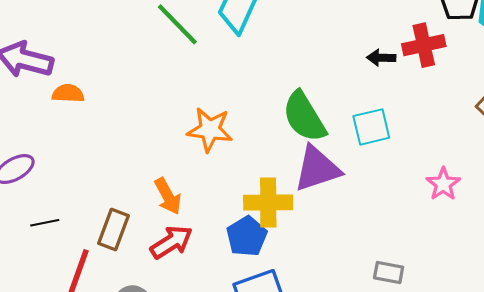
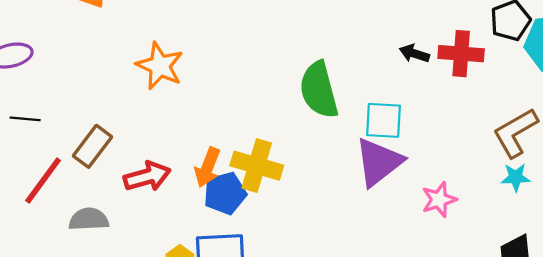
orange star: (210, 130) -> (160, 66), moved
purple triangle: (317, 169) -> (379, 162), moved, turned -36
orange arrow: (168, 196) -> (208, 167), moved, turned 33

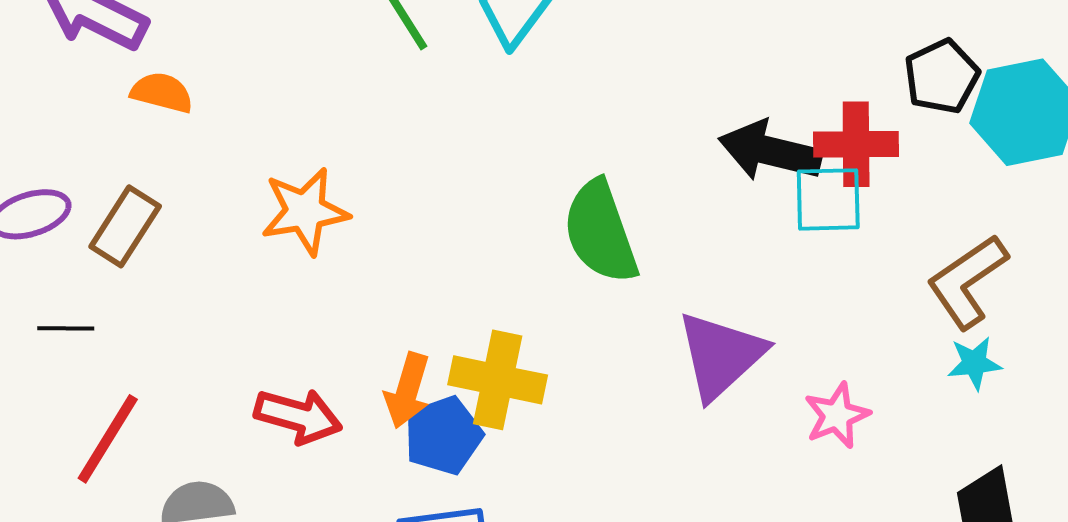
black arrow: (414, 54) -> (770, 151), size x1.8
orange star: (160, 66) -> (305, 211), turned -30
cyan square: (384, 120) -> (828, 199), moved
brown rectangle: (93, 146) -> (125, 226), moved
red arrow: (147, 177) -> (298, 416), turned 36

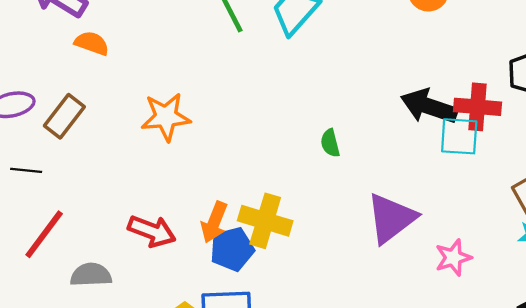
green semicircle: (600, 232) -> (330, 143), size x0.5

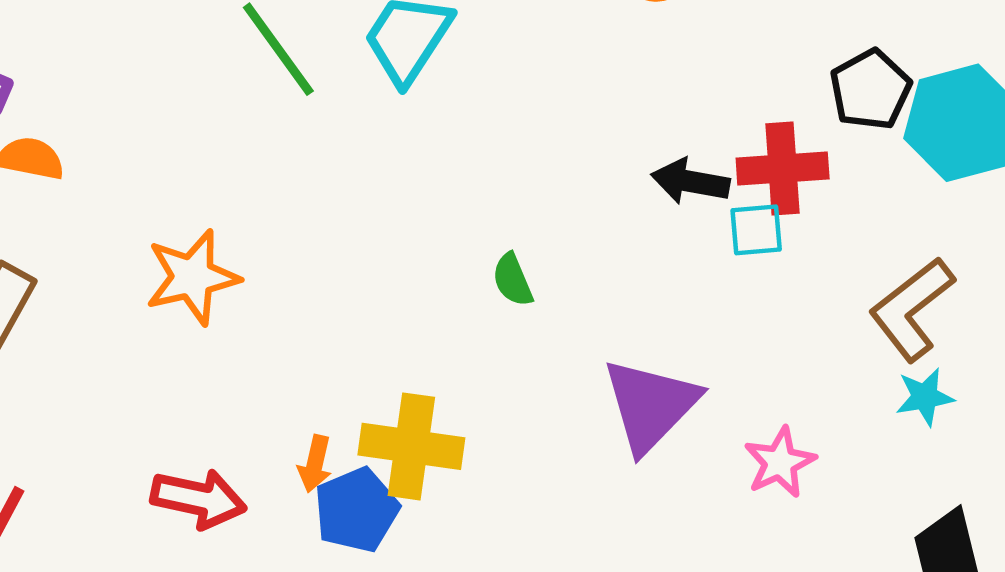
black arrow: (429, 106) -> (690, 182), size x0.7
cyan square: (459, 136) -> (756, 230), size x0.7
orange arrow: (214, 222) -> (315, 464), size x0.7

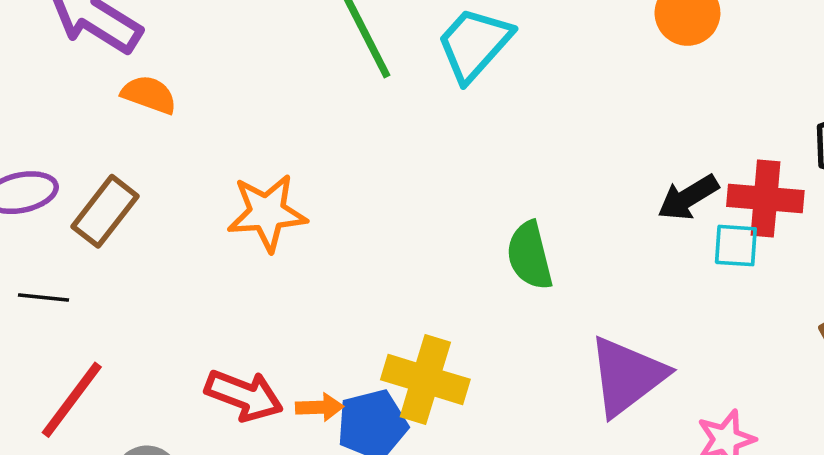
black arrow: (690, 182) -> (688, 197), turned -50
green semicircle: (513, 280) -> (530, 256), size x1.5
orange arrow: (315, 464) -> (320, 407), moved, turned -114

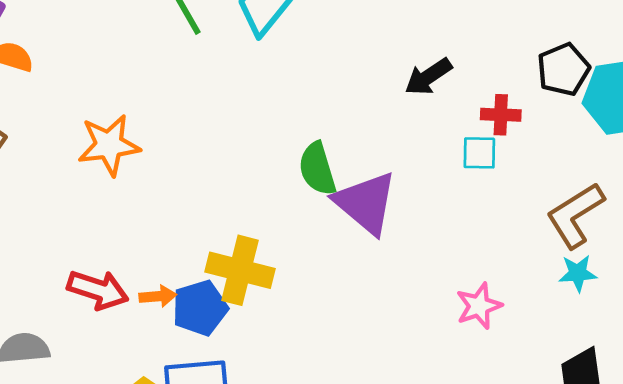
black arrow: (688, 197) -> (428, 77), moved
red cross: (765, 198) -> (501, 115), size x0.7
purple triangle: (627, 376) -> (366, 203), moved, turned -40

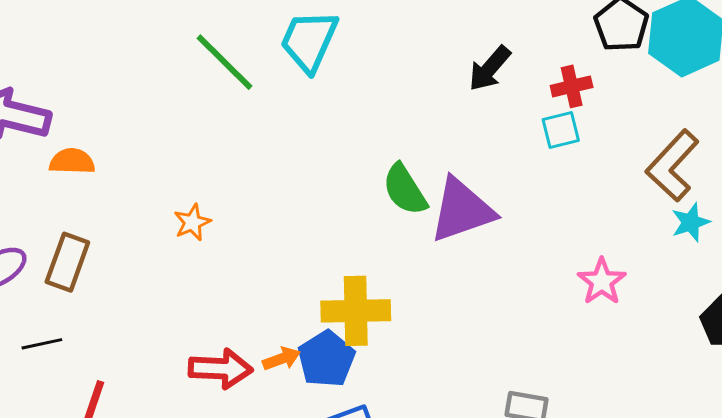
orange star: (109, 145) -> (192, 222), size x0.6
purple triangle: (366, 203) -> (462, 210), turned -44

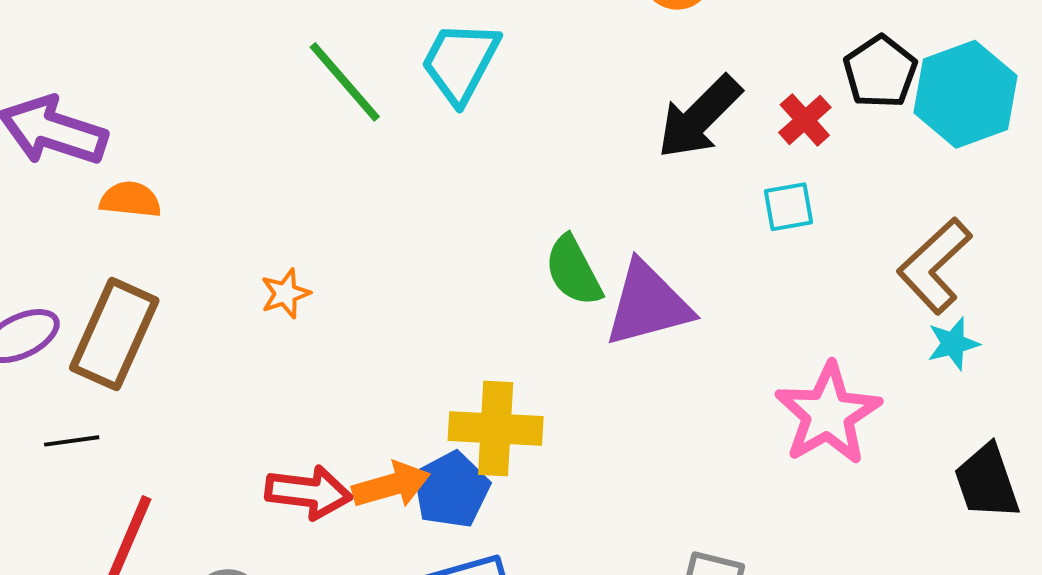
black arrow: (490, 68) -> (699, 117), size x1.4
red cross: (572, 86) -> (805, 120), moved, turned -33
brown rectangle: (67, 262) -> (114, 334), size x1.4
pink star: (602, 281) -> (828, 414), size x1.6
orange arrow: (282, 359) -> (391, 485), size x1.5

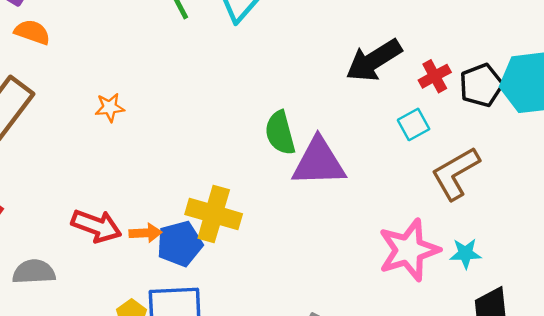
black pentagon: (880, 72) -> (481, 85), moved
cyan square: (788, 207) -> (414, 124), turned -32
brown L-shape: (935, 266) -> (455, 173), moved
cyan star: (953, 344) -> (466, 253), moved
orange arrow: (391, 485) -> (145, 233), size x0.7

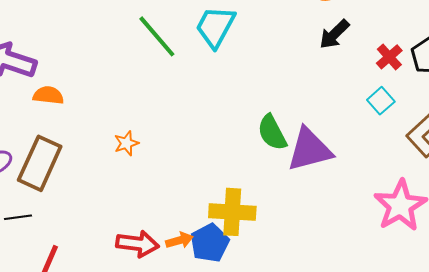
black arrow: (374, 60) -> (334, 34), moved, size x0.7

